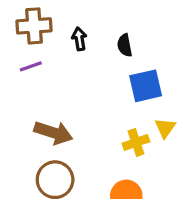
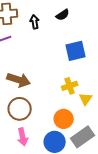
black semicircle: (125, 45) -> (63, 15), moved, turned -112
yellow triangle: (165, 128) -> (86, 99), moved

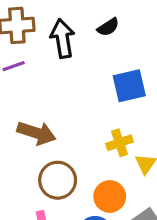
black arrow: (35, 22) -> (62, 38), size x1.6
brown circle: (20, 109) -> (58, 180), moved

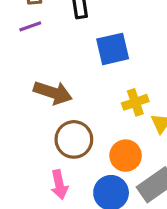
blue square: (129, 86) -> (113, 49), moved

